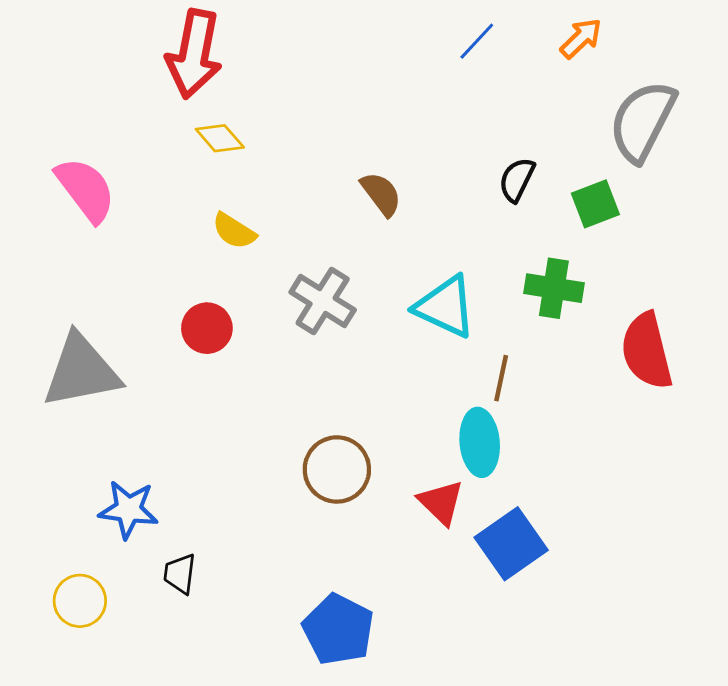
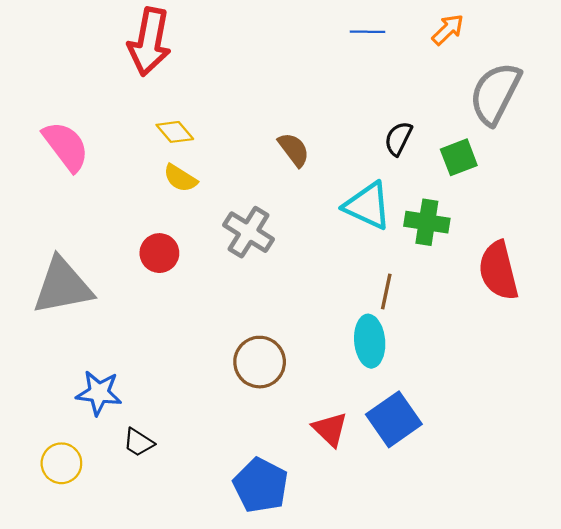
blue line: (477, 41) -> (367, 32), turned 48
yellow diamond: (220, 138) -> (175, 132), moved
cyan triangle: (445, 307) -> (367, 206), moved
red triangle: (441, 502) -> (330, 429), moved
black trapezoid: (180, 574) -> (138, 442), turned -64

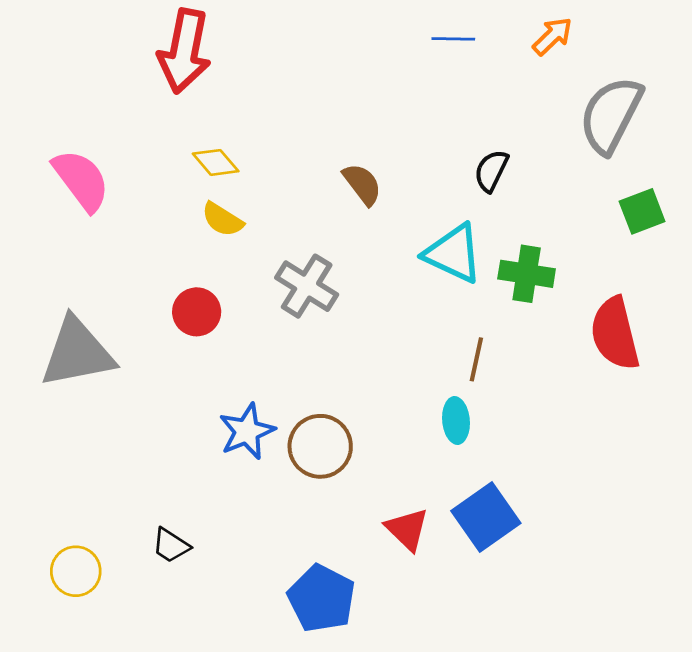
green square: (459, 157) -> (642, 211), moved
cyan ellipse: (370, 341) -> (456, 421), size x0.7
blue star: (99, 393) -> (247, 431), moved, turned -30

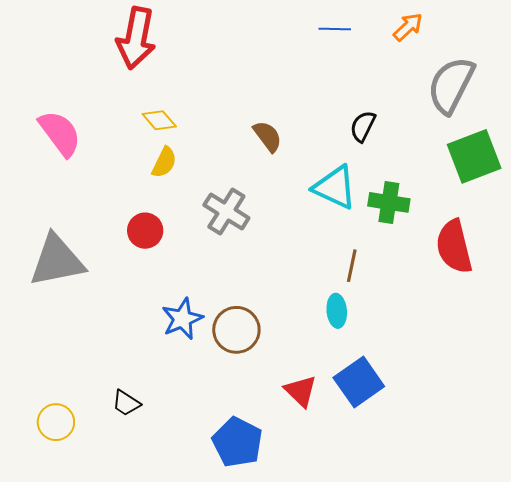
green square: (642, 211) -> (474, 156), size x1.6
yellow semicircle: (222, 220) -> (164, 162), turned -96

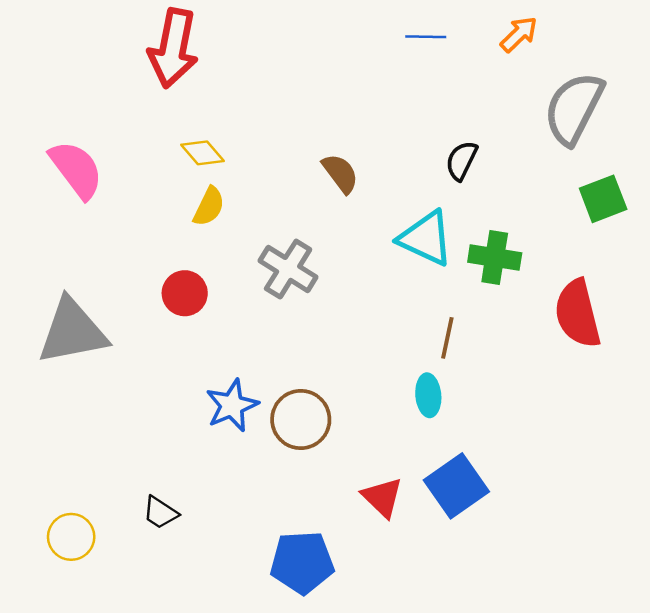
green square: (474, 156) -> (603, 199), size x0.7
blue pentagon: (237, 442) -> (302, 562), turned -30

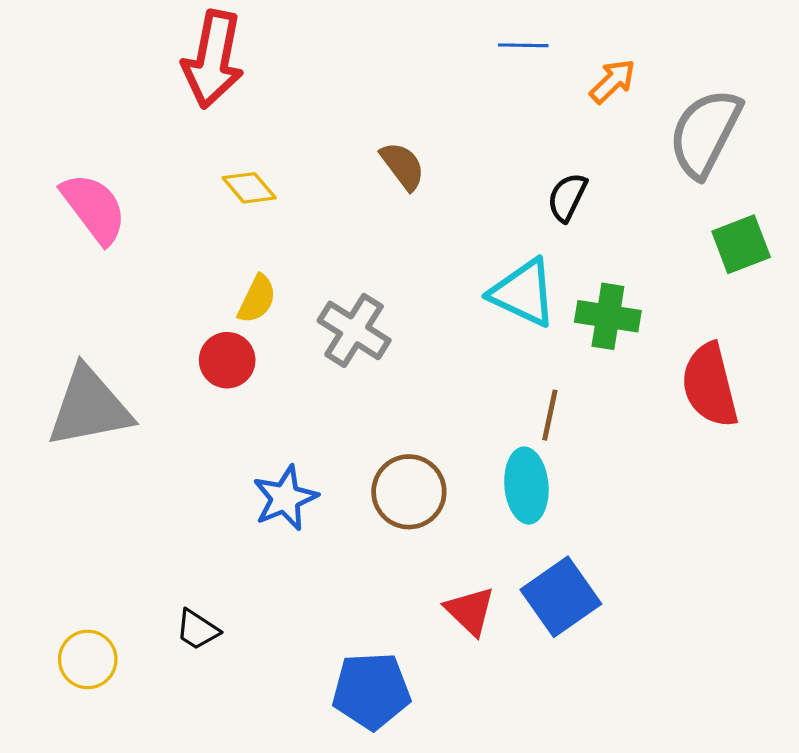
orange arrow: (519, 34) -> (613, 81), moved
brown semicircle: (340, 173) -> (403, 166), moved
yellow semicircle: (209, 206) -> (257, 299), moved
cyan ellipse: (428, 395) -> (526, 486), size x1.4
brown circle: (301, 420) -> (409, 492), moved

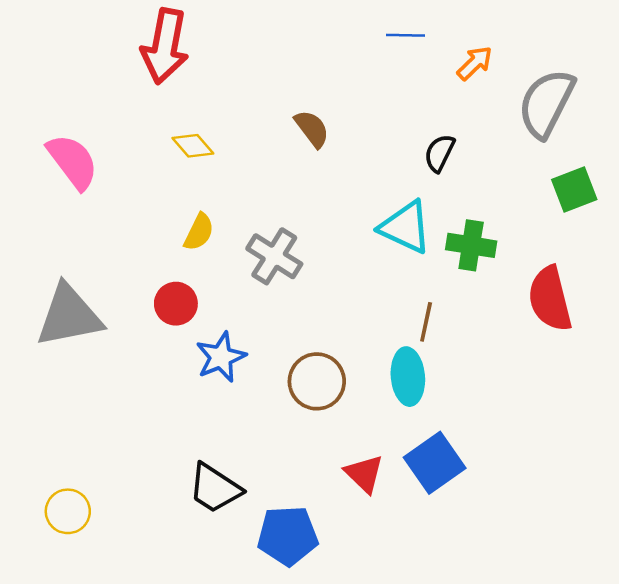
red circle: (227, 360) -> (176, 304), moved
blue star: (285, 498) -> (221, 357), moved
black trapezoid: (197, 630) -> (215, 488), moved, size x1.6

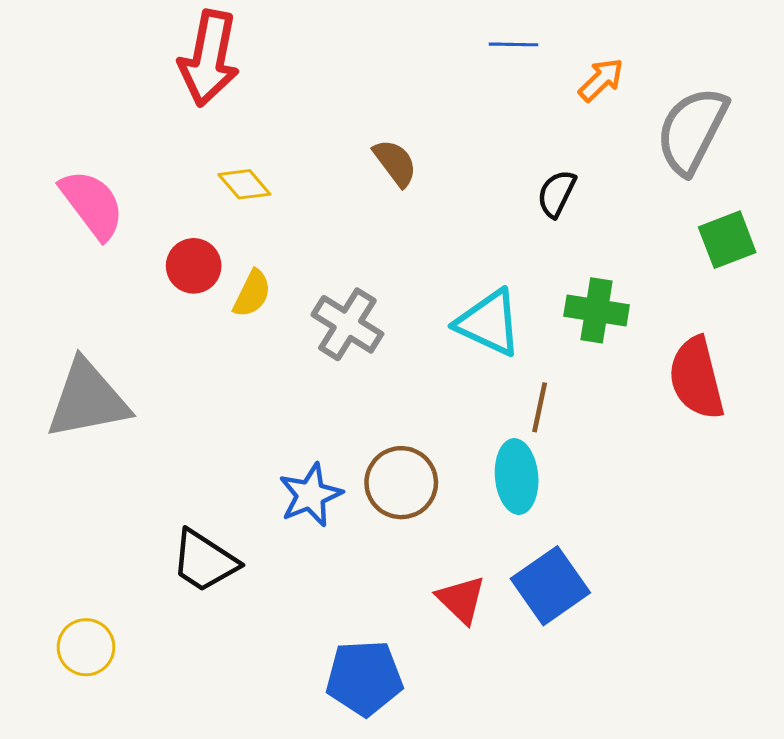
cyan triangle: (405, 227) -> (489, 323), moved
red circle: (176, 304) -> (194, 266), moved
blue star: (221, 357) -> (311, 495), moved
black trapezoid: (215, 488) -> (204, 561), moved

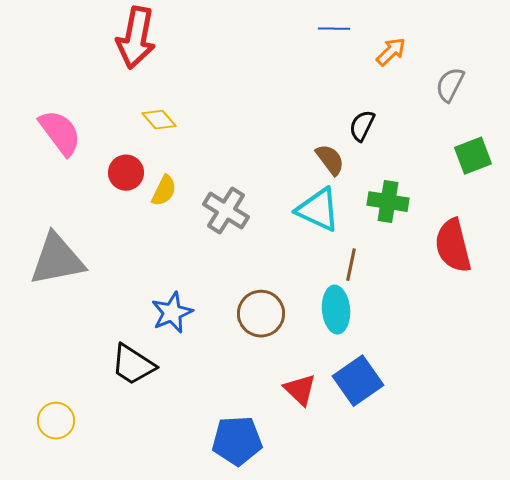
gray semicircle: (692, 131) -> (450, 85), size x0.6
brown semicircle: (395, 163) -> (330, 160), moved
blue star: (311, 495) -> (172, 313), moved

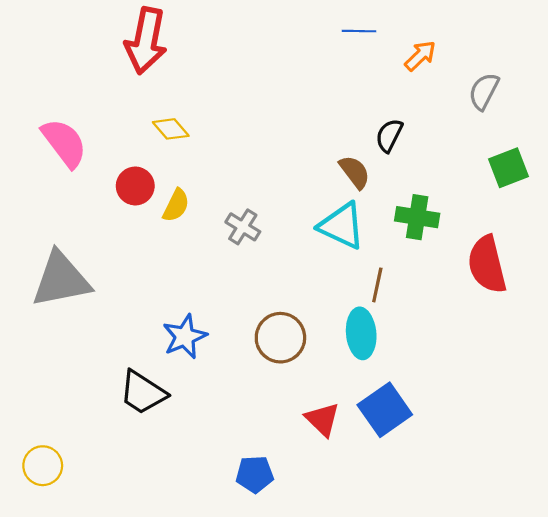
gray cross: (226, 211) -> (243, 227), size x0.7
yellow circle: (56, 421) -> (43, 466), moved
blue pentagon: (237, 441) -> (255, 474), size x0.7

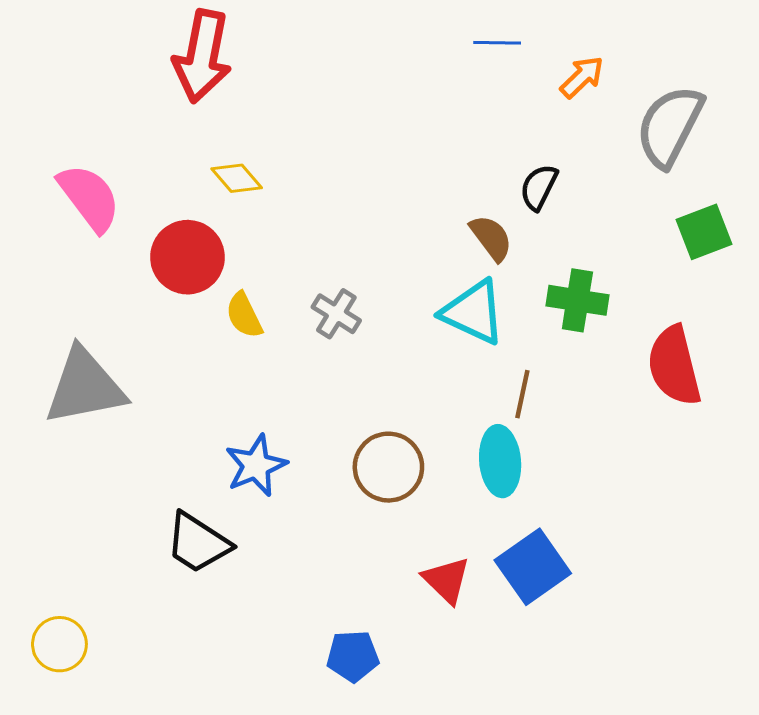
gray semicircle: (484, 91) -> (670, 126), size x1.6
red circle: (135, 186) -> (187, 257), size x1.4
yellow semicircle: (176, 205) -> (244, 315), moved, turned 128

